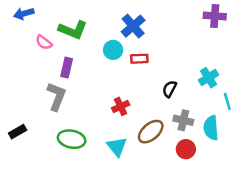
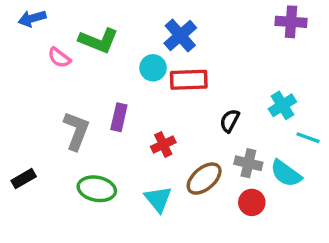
red rectangle: (139, 59) -> (189, 80), size x1.5
purple rectangle: (67, 68) -> (119, 117), moved
cyan line: (227, 101) -> (308, 138), turned -54
cyan semicircle: (211, 128) -> (286, 173), turned -50

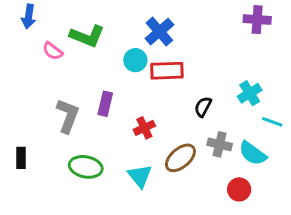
blue arrow: (32, 18) -> (29, 17), turned -65
black rectangle: (24, 179) -> (21, 158), turned -60
red circle: (252, 202) -> (239, 189), moved

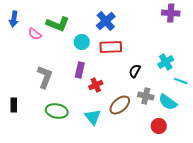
blue arrow: (29, 17) -> (14, 19), moved
cyan circle: (135, 60) -> (82, 42), moved
purple rectangle: (105, 104) -> (80, 70), moved

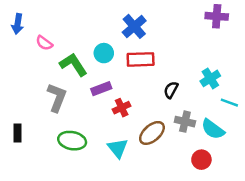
green L-shape: (58, 24) -> (73, 65), moved, turned -145
purple rectangle: (80, 70) -> (101, 89), turned 56

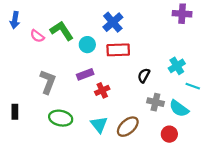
green L-shape: (73, 65) -> (62, 31), moved
brown ellipse: (152, 133) -> (128, 127), moved

